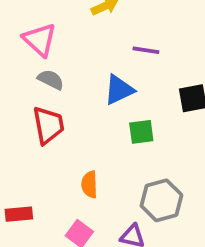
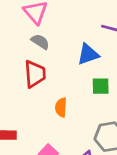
orange semicircle: (89, 184) -> (61, 107), moved

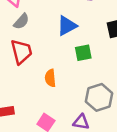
gray semicircle: (40, 42) -> (21, 21), turned 108

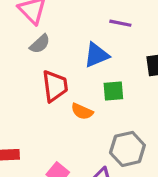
red trapezoid: (21, 52) -> (55, 86), moved
orange semicircle: (50, 78) -> (82, 111), moved, turned -66

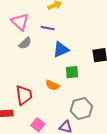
purple line: (120, 23) -> (48, 28), moved
red trapezoid: (55, 86) -> (24, 95), moved

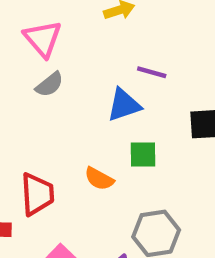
purple line: (48, 28) -> (152, 72), moved

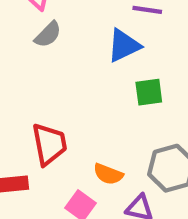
orange semicircle: (99, 179) -> (108, 174), moved

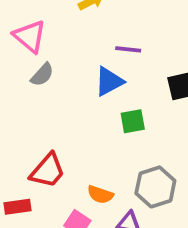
red trapezoid: (49, 144) -> (48, 171), turned 54

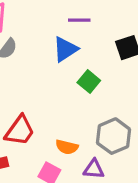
green square: (133, 121) -> (89, 82), turned -35

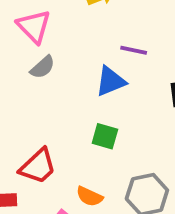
green square: (89, 82) -> (105, 136), moved, turned -35

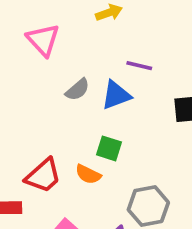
gray semicircle: (43, 67) -> (77, 90), moved
orange semicircle: (89, 196) -> (88, 174), moved

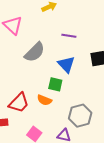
gray semicircle: (77, 90) -> (35, 52), size x1.5
blue triangle: (116, 95) -> (66, 64), moved, turned -48

